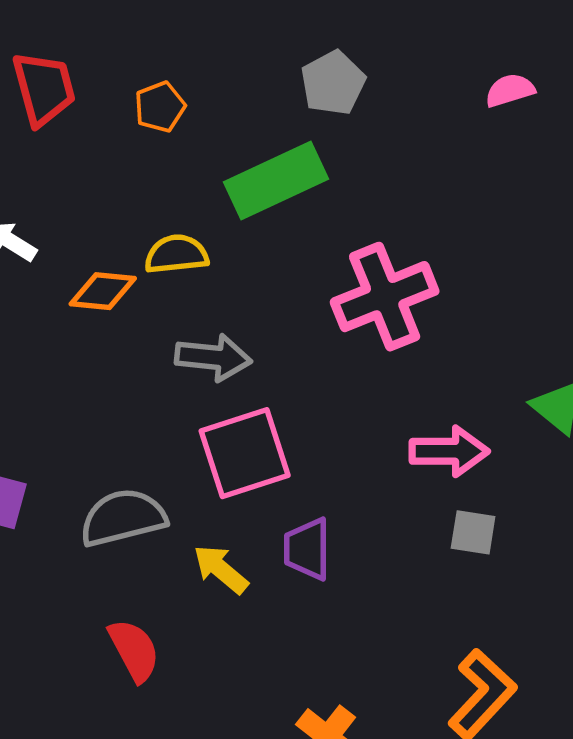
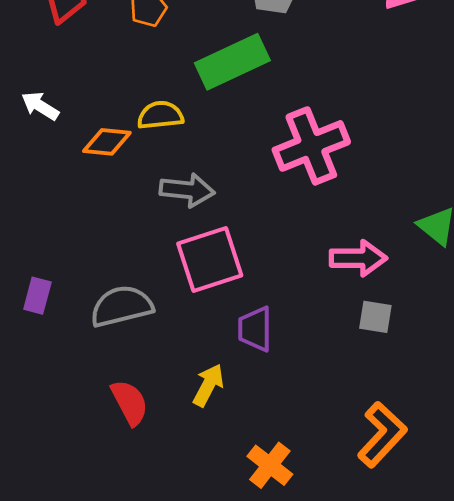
yellow arrow: (221, 569) -> (208, 385), moved, turned 78

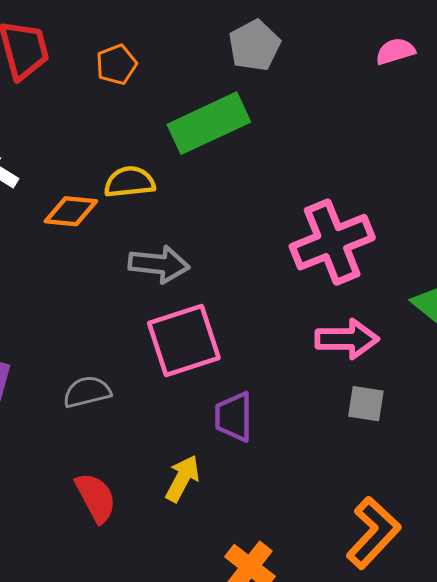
pink cross: (311, 146) -> (332, 242), moved
gray semicircle: (122, 306) -> (87, 392), size x0.7

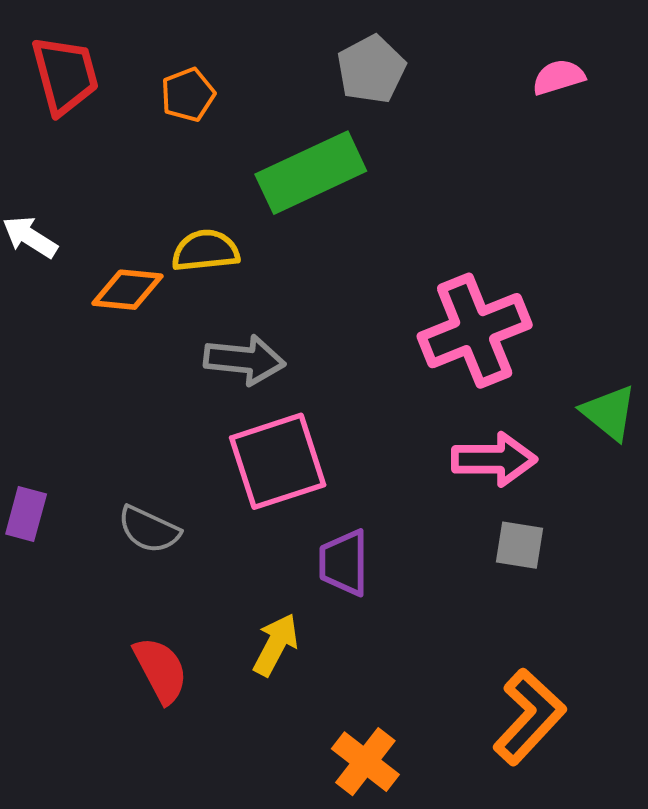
gray semicircle: (87, 392) -> (149, 530), turned -141

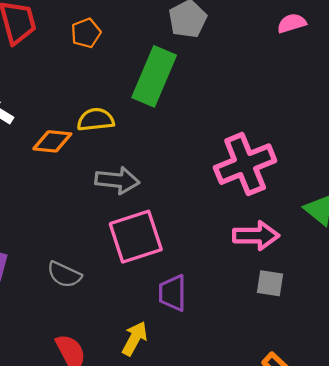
green rectangle: (311, 173) -> (154, 76), turned -42

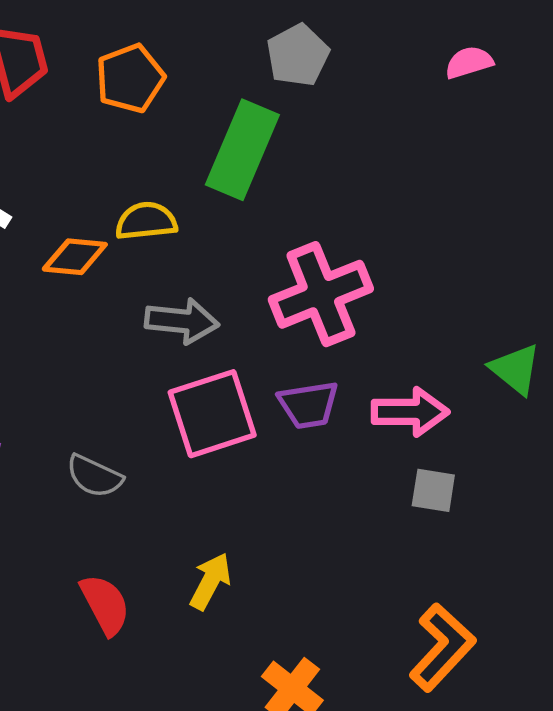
orange pentagon: (86, 33) -> (130, 78), size x1.4
pink cross: (245, 164) -> (321, 294), moved
purple trapezoid: (173, 293) -> (308, 405), moved, turned -99

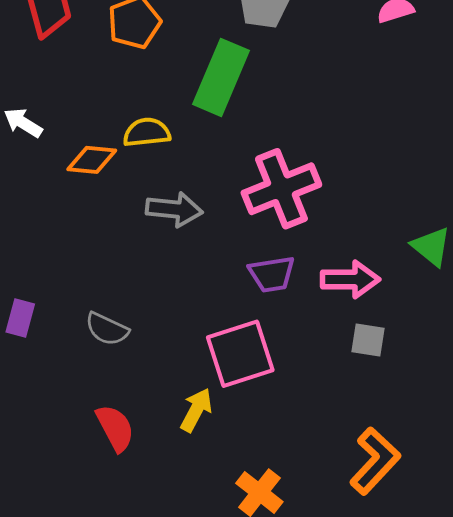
pink square: (212, 414) -> (240, 354), moved

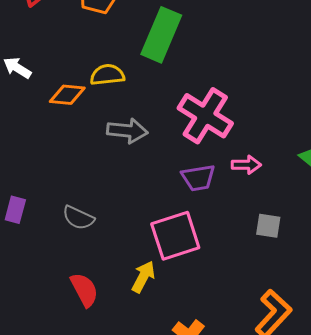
pink cross: (281, 189) -> (205, 116), turned -36
pink arrow: (350, 279) -> (246, 165), moved, size x0.7

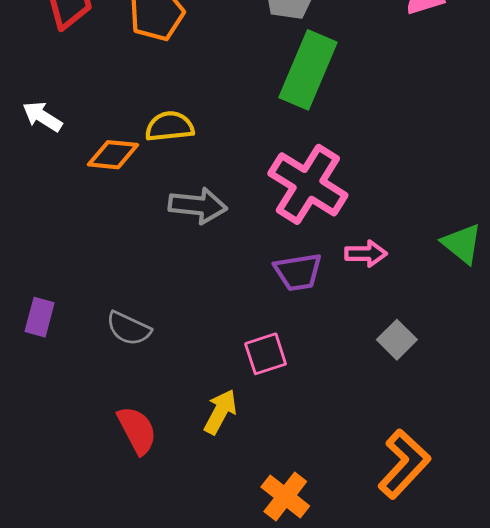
green rectangle: (161, 35) -> (308, 70), moved
gray square: (268, 226) -> (397, 340), turned 36
pink square: (175, 236) -> (266, 354), size x0.6

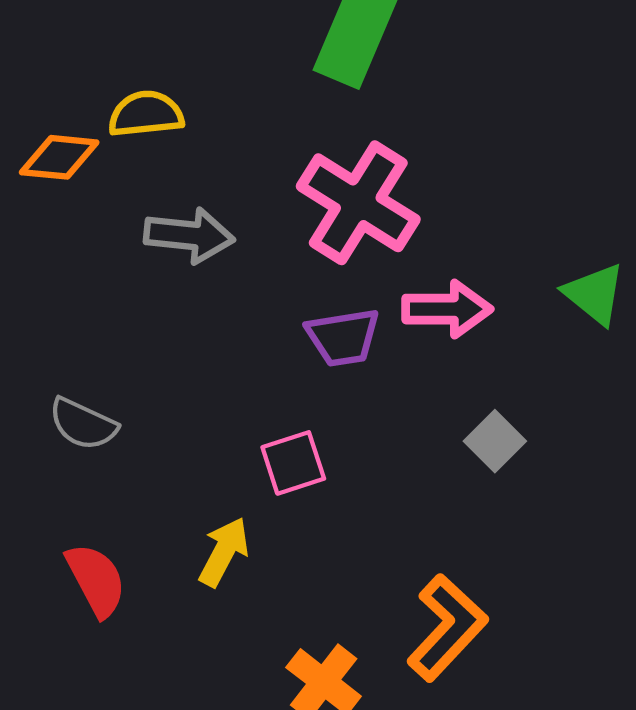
pink arrow: (366, 254) -> (447, 309), size x1.4
orange L-shape: (404, 464) -> (447, 628), moved

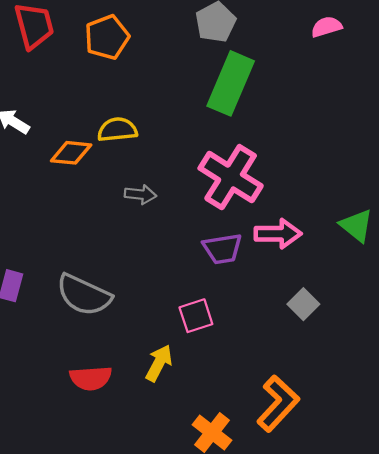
gray arrow: (189, 235) -> (140, 194), size x0.7
gray semicircle: (83, 424) -> (84, 295), size x1.5
red semicircle: (96, 580) -> (91, 378), turned 114

